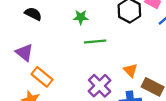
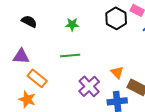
green line: (95, 41) -> (70, 55), moved
purple triangle: (24, 53) -> (21, 56), turned -36

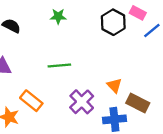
green star: (72, 24) -> (58, 16), moved
orange rectangle: (37, 78) -> (31, 101), moved

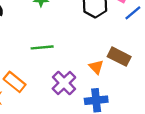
brown rectangle: (138, 103) -> (119, 57), moved

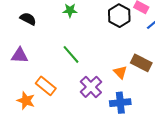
green line: (42, 47) -> (71, 54), turned 54

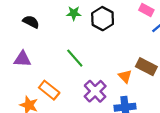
black hexagon: (119, 16) -> (103, 19), moved

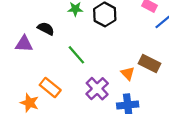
black semicircle: (31, 22) -> (46, 29), moved
purple triangle: (22, 59) -> (24, 44), moved

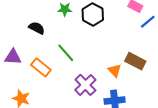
purple triangle: (24, 44) -> (13, 57), moved
orange rectangle: (50, 88) -> (41, 67), moved

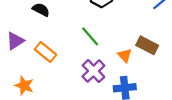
green line: (66, 53) -> (90, 36), moved
purple triangle: (13, 57) -> (15, 41), turned -36

